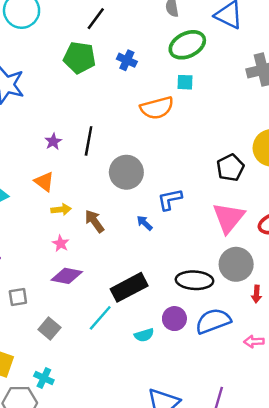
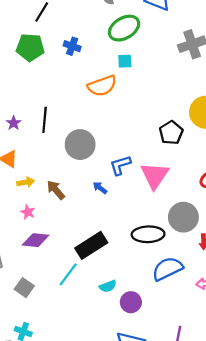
pink triangle: (229, 218) -> (155, 175), moved
purple circle: (174, 319) -> (131, 302), moved

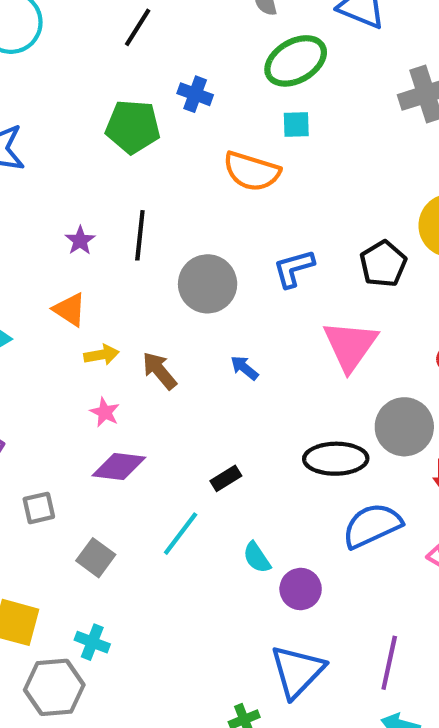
green pentagon: (30, 47) -> (133, 127), moved
orange semicircle: (102, 86) -> (252, 171), turned 36
blue L-shape: (120, 165) -> (294, 268), moved
black rectangle: (91, 245) -> (226, 478), size x0.5
cyan semicircle: (108, 286) -> (257, 557), turned 77

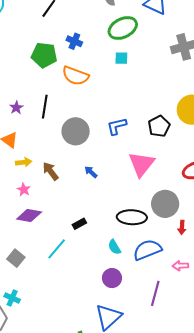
orange semicircle: (252, 171) -> (75, 76), moved
cyan semicircle: (257, 557) -> (114, 247), moved
purple line: (389, 663) -> (155, 293), moved

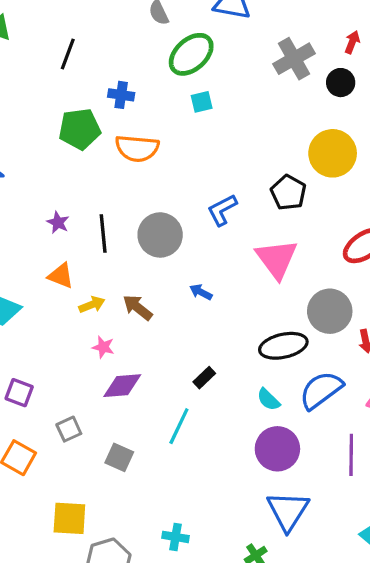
black line: (45, 107) -> (103, 233), moved
purple circle: (112, 278) -> (277, 449), size x1.4
cyan cross: (12, 298) -> (176, 537), moved

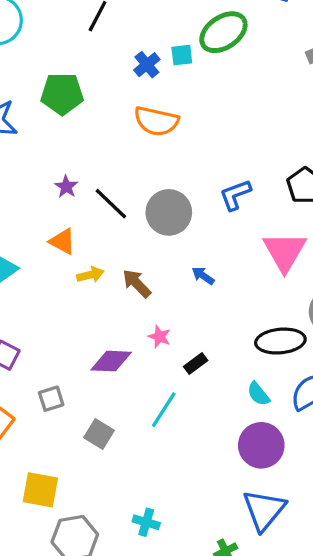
blue cross: (121, 95) -> (147, 65), turned 35
cyan square: (202, 102) -> (182, 55), moved
green pentagon: (80, 129) -> (62, 94), moved
black line: (103, 233) -> (111, 204), turned -48
pink star: (103, 347) -> (159, 337), moved

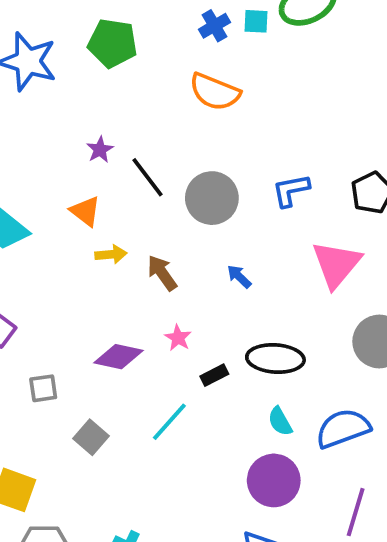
black ellipse: (280, 341) -> (275, 358), moved

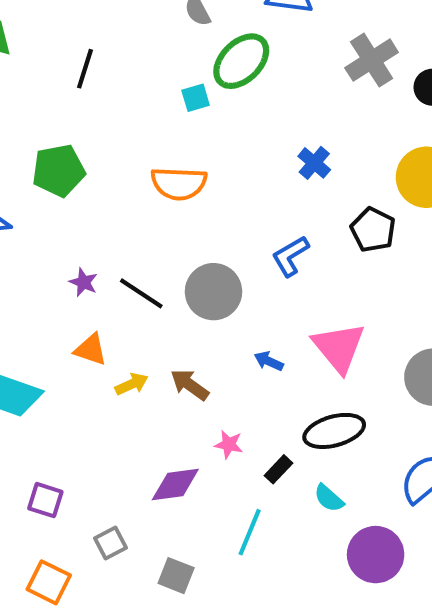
blue cross: (214, 26) -> (314, 163), moved
pink triangle: (336, 264) -> (339, 347), moved
cyan semicircle: (280, 421) -> (329, 498), moved

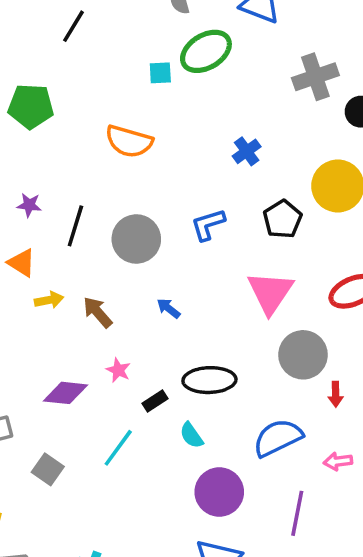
purple star: (83, 282) -> (29, 205), turned -30
black line: (141, 293) -> (75, 226), turned 60
pink triangle: (339, 347) -> (270, 292), moved

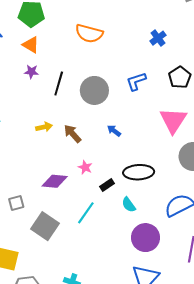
orange triangle: (22, 263) -> (31, 45), moved
gray square: (48, 469) -> (45, 226), size x1.5

